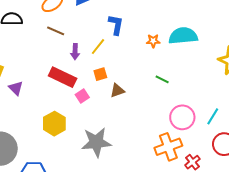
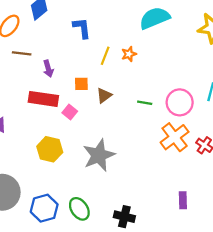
orange star: (153, 41) -> (129, 54), moved
yellow line: (98, 47) -> (105, 56), moved
orange square: (100, 74) -> (81, 84), turned 32
green line: (162, 79) -> (145, 103), moved

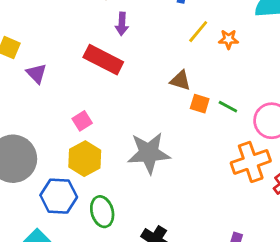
orange square: (81, 84) -> (200, 104), moved
brown triangle: (104, 95) -> (180, 80), turned 35
pink square: (70, 112) -> (82, 121), moved
yellow hexagon: (50, 149) -> (85, 159), moved

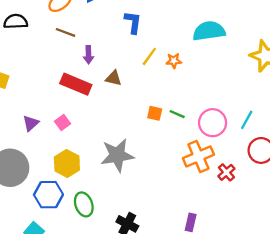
purple triangle: (36, 73) -> (31, 123), moved, turned 36
brown triangle: (180, 80) -> (114, 78), moved
pink square: (82, 121) -> (62, 122), moved

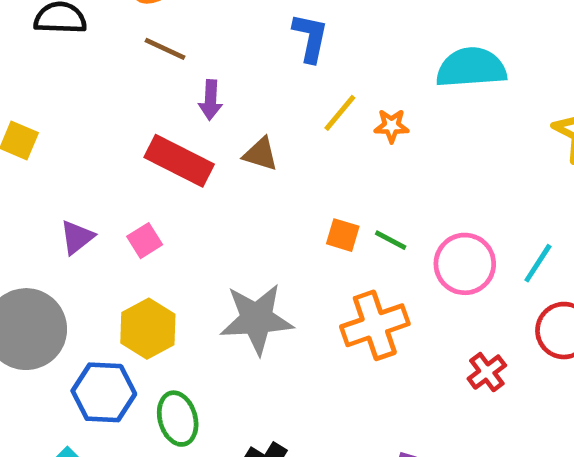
orange cross: (198, 156) -> (375, 325), moved

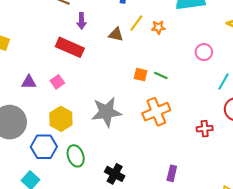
brown triangle: (260, 154) -> (116, 34), moved
purple triangle: (77, 237) -> (29, 82), turned 42
pink circle: (465, 264) -> (204, 52), moved, size x0.7
red cross: (487, 372) -> (205, 129), turned 35

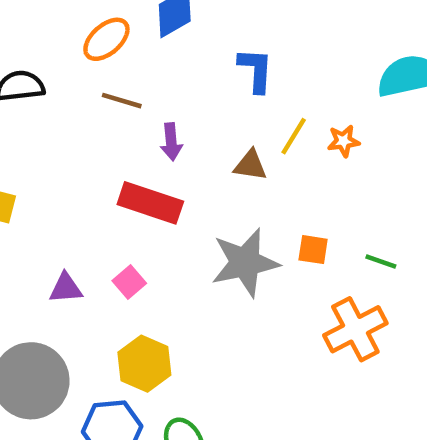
green line: (161, 75) -> (381, 261), moved
gray star: (106, 112) -> (245, 263), moved

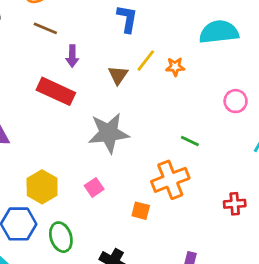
brown triangle: (250, 165) -> (118, 75), turned 50
orange square: (313, 250) -> (141, 211), moved
pink square: (129, 282) -> (94, 187), moved

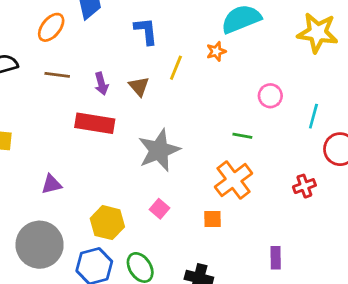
brown line: (45, 28) -> (57, 75), moved
orange star: (175, 67) -> (216, 51), moved
brown triangle: (118, 75) -> (139, 86), moved
pink circle: (236, 101) -> (270, 96), moved

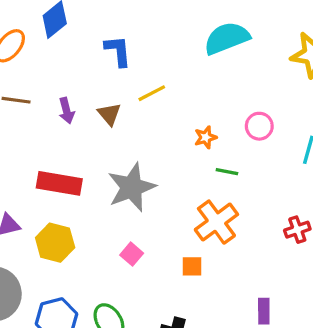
orange star: (216, 51) -> (206, 137), moved
yellow line: (176, 68) -> (152, 93), turned 40
red rectangle: (95, 123) -> (59, 183), moved
yellow hexagon: (107, 223) -> (55, 243), moved

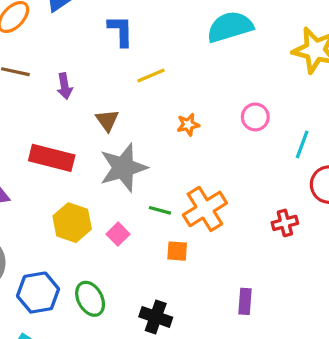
brown triangle: (109, 114) -> (107, 120), moved
orange star: (206, 137) -> (188, 125), moved
green line: (227, 172) -> (160, 210), moved
yellow hexagon: (55, 243) -> (72, 223), moved

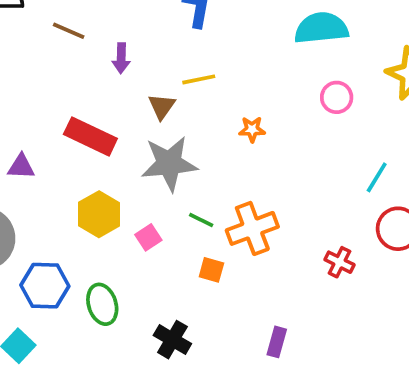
yellow line: (151, 76) -> (199, 79), moved
pink circle: (255, 117) -> (337, 97), moved
red cross: (285, 223) -> (339, 262), turned 30

